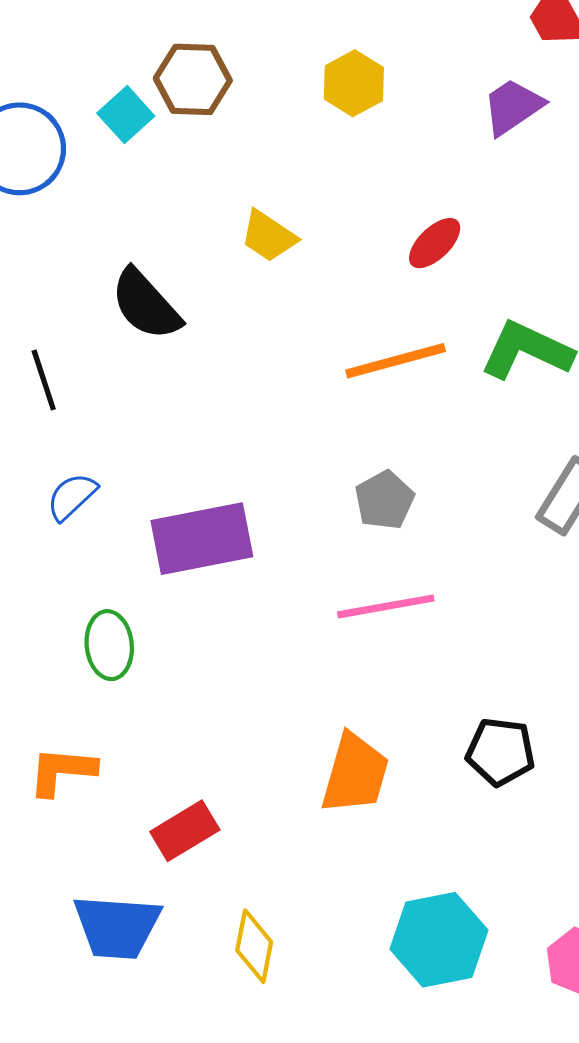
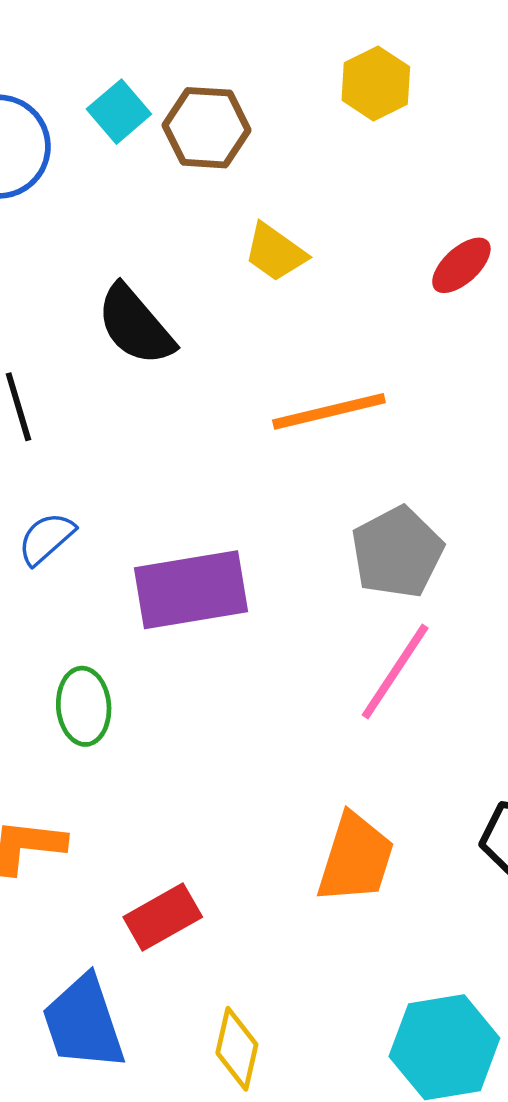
brown hexagon: (193, 79) -> (207, 128), moved
orange line: (396, 361) -> (329, 411), moved
gray pentagon: (384, 500) -> (397, 552), size x1.4
pink line: (386, 606) -> (395, 672), turned -48
blue trapezoid: (117, 927) -> (83, 1023), turned 66

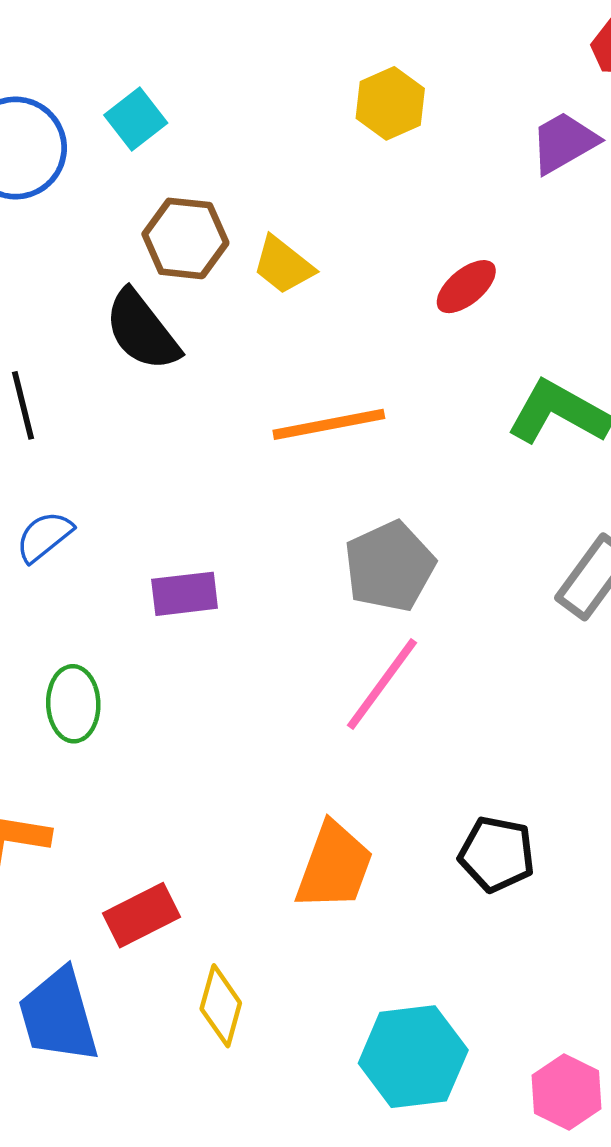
brown hexagon: (207, 128) -> (185, 238), moved
purple rectangle: (191, 590) -> (185, 594), size x0.6
yellow diamond: (237, 1049) -> (221, 1006), moved

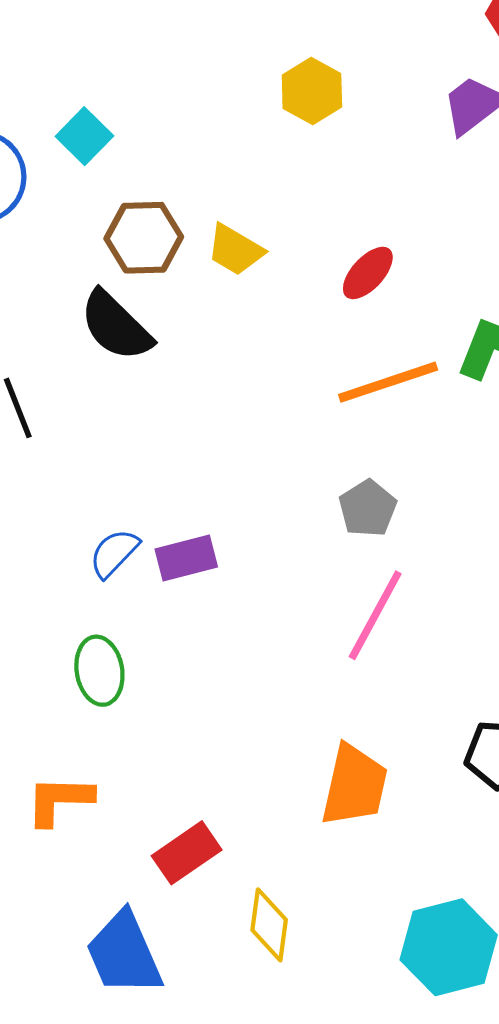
red ellipse: (466, 287) -> (368, 273), moved
orange line: (329, 424) -> (388, 382), moved
blue semicircle: (44, 537) -> (114, 553), moved
gray pentagon: (390, 566) -> (368, 508), size x0.7

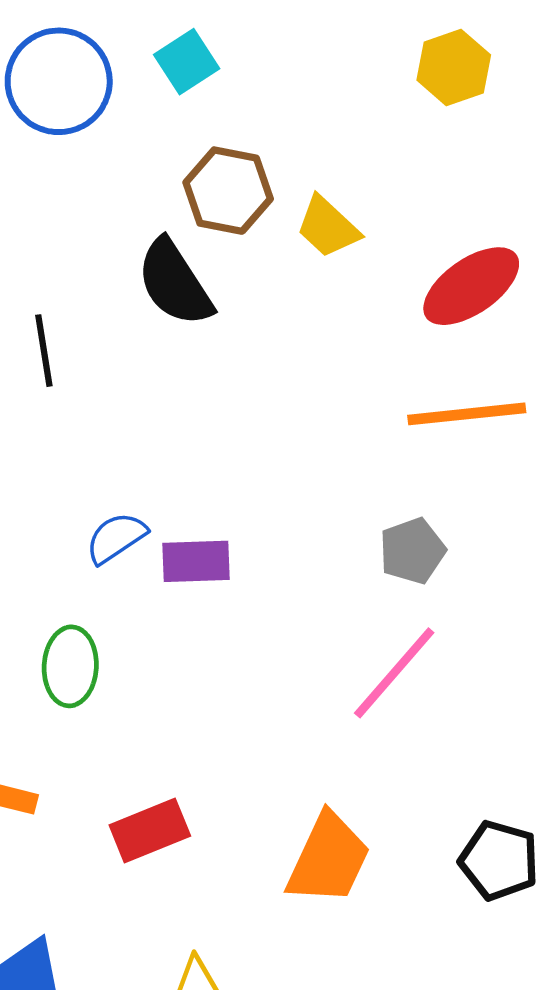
red ellipse: (368, 273) -> (471, 286), size x1.5
red rectangle: (187, 853) -> (150, 831), moved

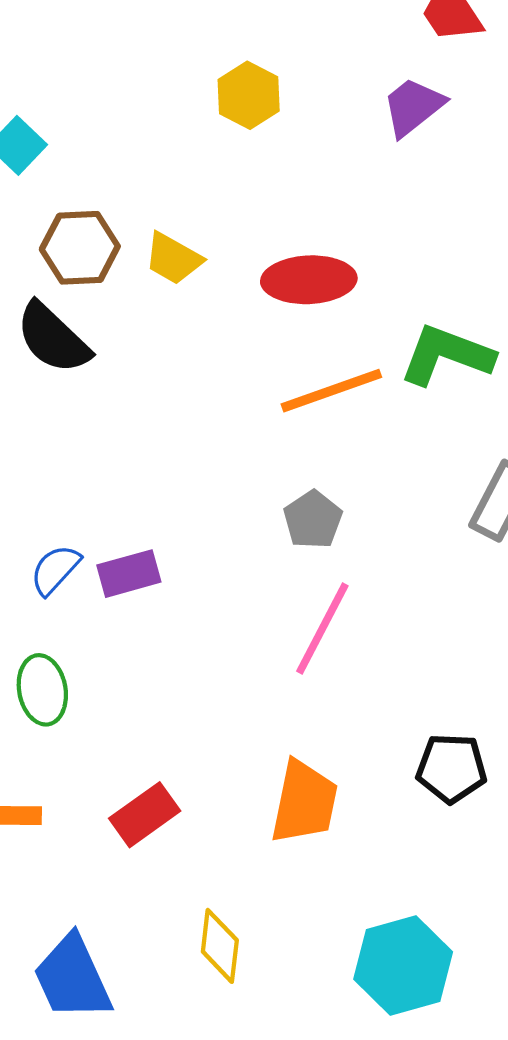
red ellipse: (471, 286) -> (309, 280), turned 46

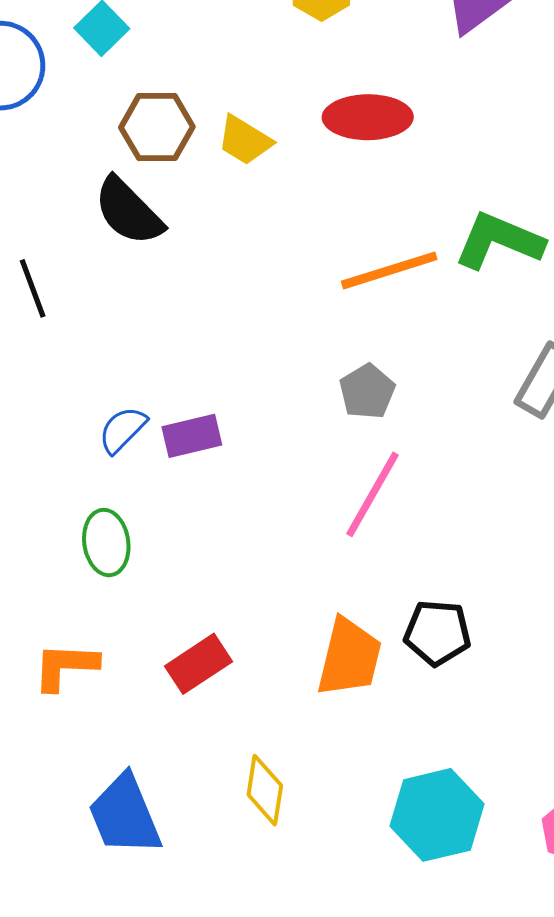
red ellipse: (309, 280) -> (368, 117), moved
black pentagon: (451, 768) -> (437, 633), moved

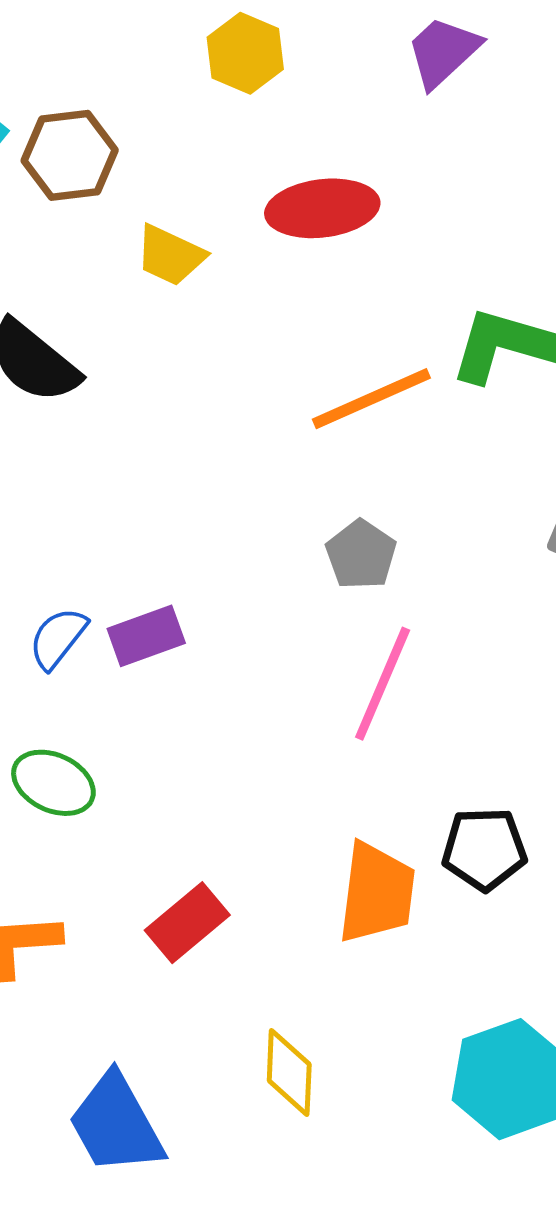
brown hexagon: (157, 127) -> (70, 155), moved
green ellipse: (106, 543) -> (53, 783), turned -50

